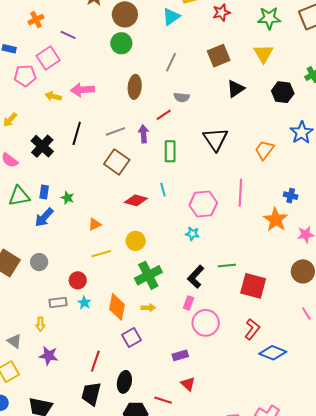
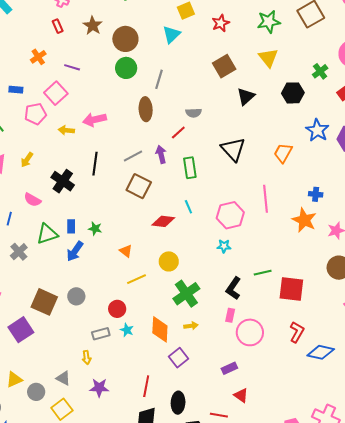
gray line: (171, 62) -> (159, 79), moved
orange triangle: (95, 224) -> (126, 251), turned -48

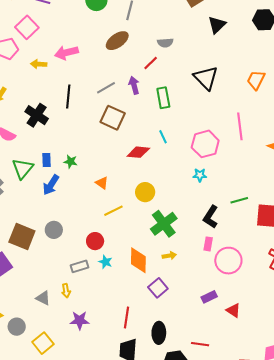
brown ellipse: (146, 109) -> (117, 41), turned 60
green triangle: (47, 234) -> (23, 168), turned -30
gray triangle: (63, 378) -> (43, 298), moved
red triangle: (241, 395) -> (233, 310), moved

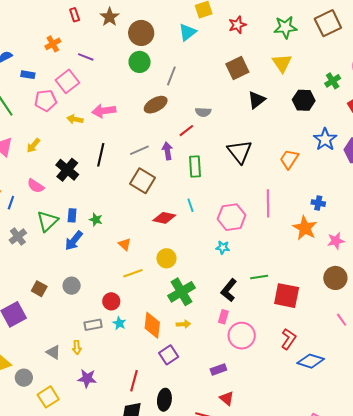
brown square: (22, 236) -> (39, 289), size x0.6
red triangle: (233, 310) -> (227, 398), moved

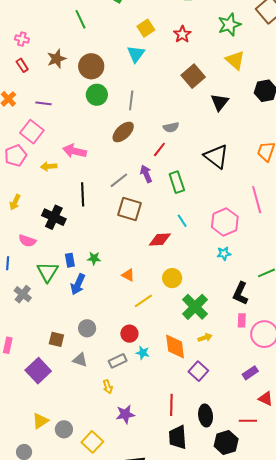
brown star: (110, 17) -> (57, 59), turned 30
pink arrow: (104, 111) -> (75, 151), turned 35
gray triangle: (53, 352) -> (80, 360), moved

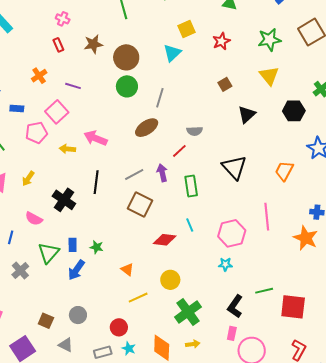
brown square: (193, 76) -> (225, 84), size x0.6

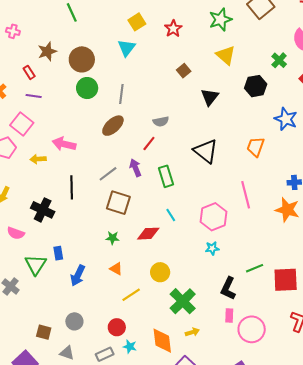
red rectangle: (58, 45) -> (29, 72), moved
green star: (97, 247) -> (113, 238), moved
blue arrow: (76, 270) -> (78, 275), moved

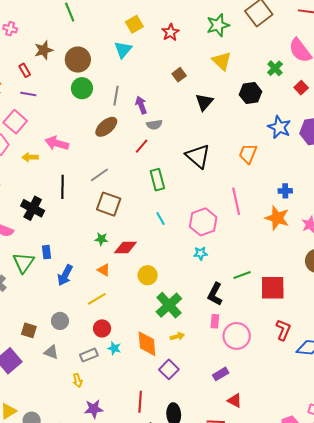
purple arrow: (135, 168) -> (141, 105), moved
red diamond: (148, 234) -> (125, 247), moved
yellow line: (131, 295) -> (97, 299), moved

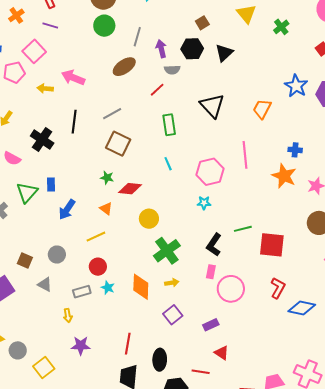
green cross: (275, 68) -> (281, 27), moved
black hexagon: (250, 93) -> (192, 49), moved
purple square: (169, 369) -> (173, 315), moved

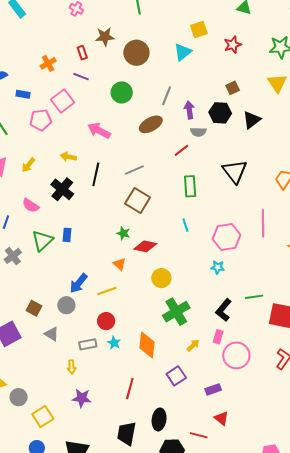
green circle: (104, 26) -> (122, 92), moved
yellow arrow: (45, 88) -> (68, 157), moved
blue arrow: (67, 210) -> (79, 283), moved
yellow arrow: (172, 283) -> (193, 345), moved, turned -40
red line: (128, 344) -> (130, 389), moved

